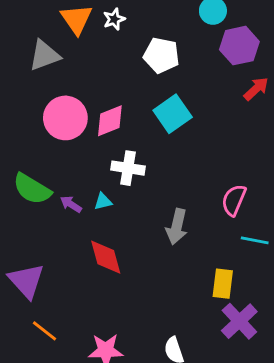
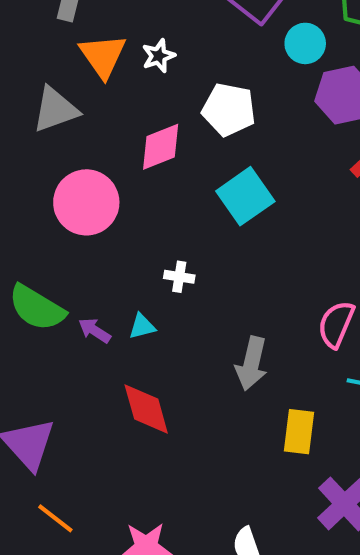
pink diamond: (110, 121) -> (161, 147), moved
white cross: (128, 168) -> (179, 277), size x0.6
yellow rectangle: (223, 284) -> (299, 432), moved

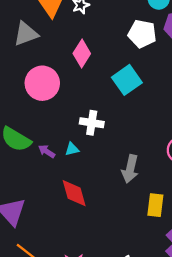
white pentagon: (229, 110) -> (142, 34), moved
pink diamond: (161, 147) -> (82, 54), turned -36
white cross: (179, 277) -> (92, 123), size x1.5

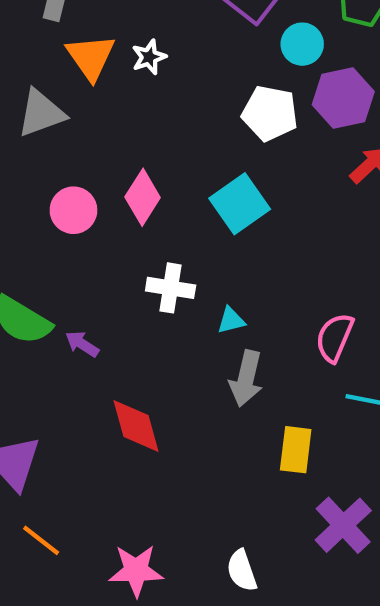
pink diamond: (82, 54) -> (143, 197), moved
pink circle: (42, 83) -> (73, 210), size x0.7
cyan triangle: (72, 149) -> (231, 320), moved

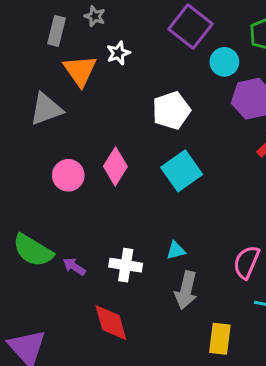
white star: (149, 57) -> (118, 53), moved
white pentagon: (270, 113) -> (171, 110), moved, turned -30
white cross: (171, 288) -> (126, 265), moved

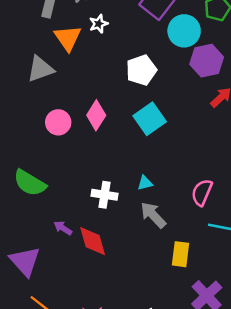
cyan circle: (224, 62) -> (184, 31), size x1.4
purple arrow: (74, 267) -> (63, 228), moved
gray arrow: (186, 290) -> (153, 215), turned 124

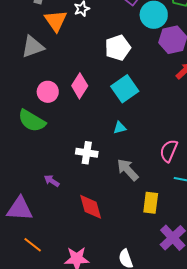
green semicircle: (30, 183) -> (32, 121), moved
cyan triangle: (145, 183) -> (120, 128), moved
red diamond: (93, 241) -> (91, 207), moved
purple triangle: (25, 261) -> (20, 209), turned -44

